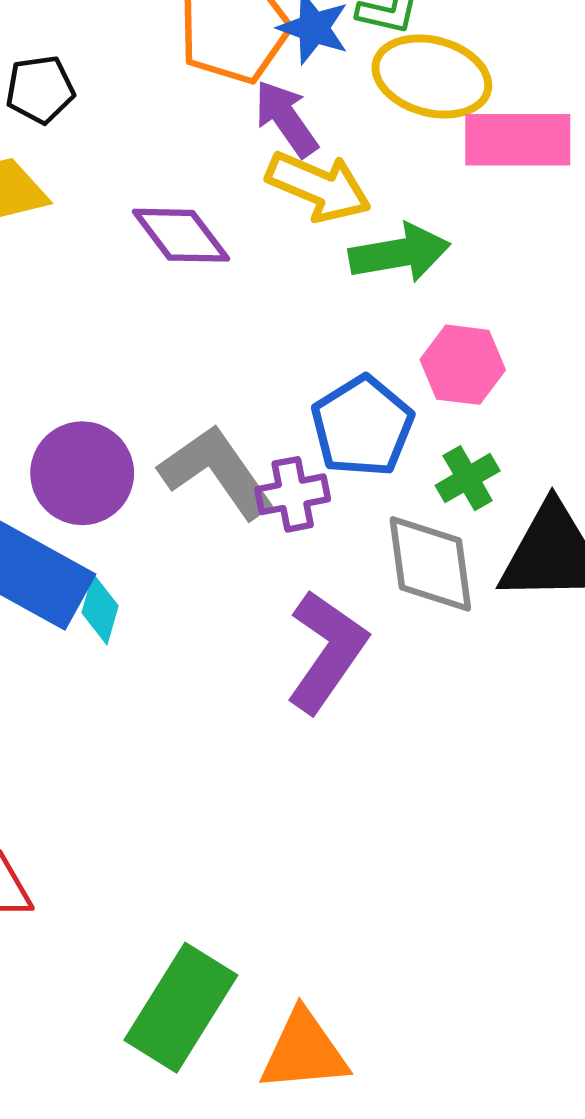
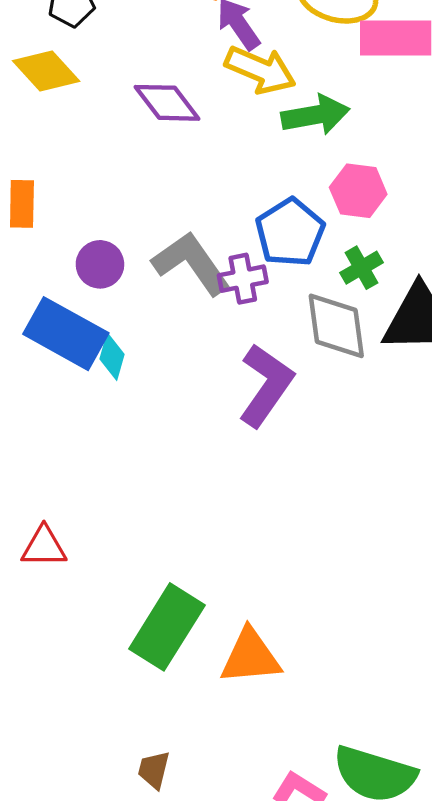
purple circle: (82, 473) -> (100, 264), size x0.7

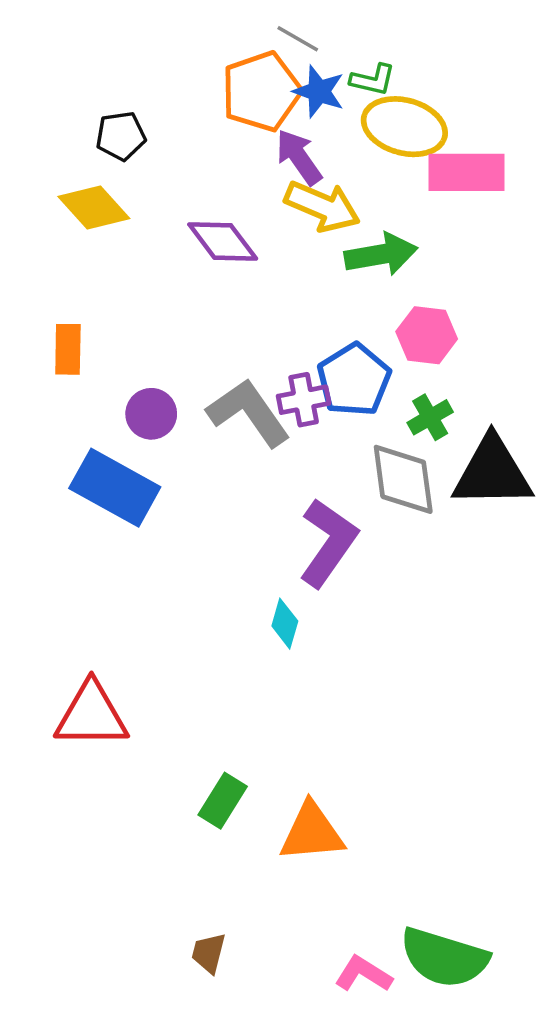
purple cross: (243, 279) -> (304, 400), moved
cyan diamond: (112, 357) -> (285, 624), moved
red triangle: (44, 547) -> (91, 715), size x1.5
green rectangle: (167, 627) -> (223, 801), size x0.6

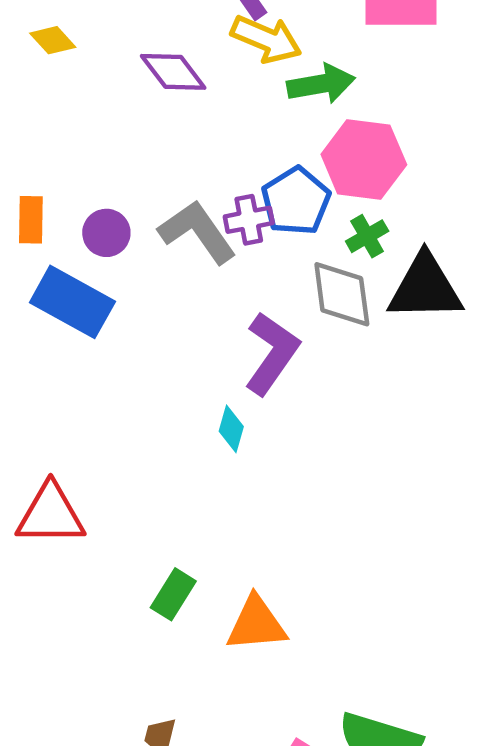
yellow diamond: (94, 207) -> (53, 40), size x0.7
pink hexagon: (427, 335) -> (364, 160), size x1.5
orange rectangle: (68, 349) -> (31, 220), moved

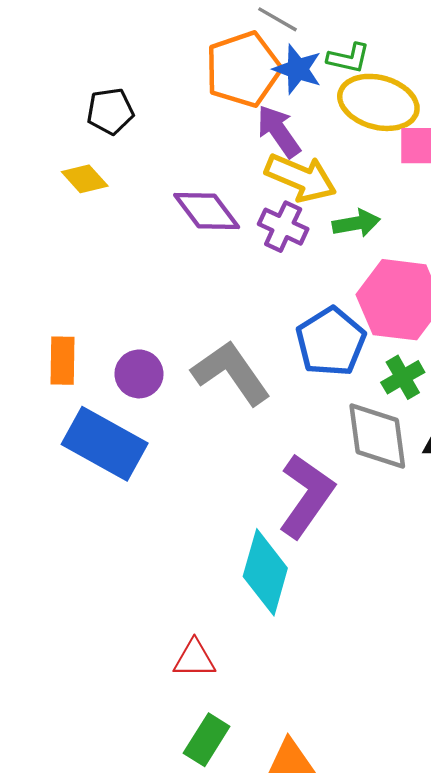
green arrow: (321, 84) -> (356, 223), size x0.7
purple cross: (249, 220) -> (283, 227), moved, turned 36
cyan diamond: (231, 429) -> (265, 572), size x1.8
red triangle: (51, 514) -> (194, 659), moved, size x0.6

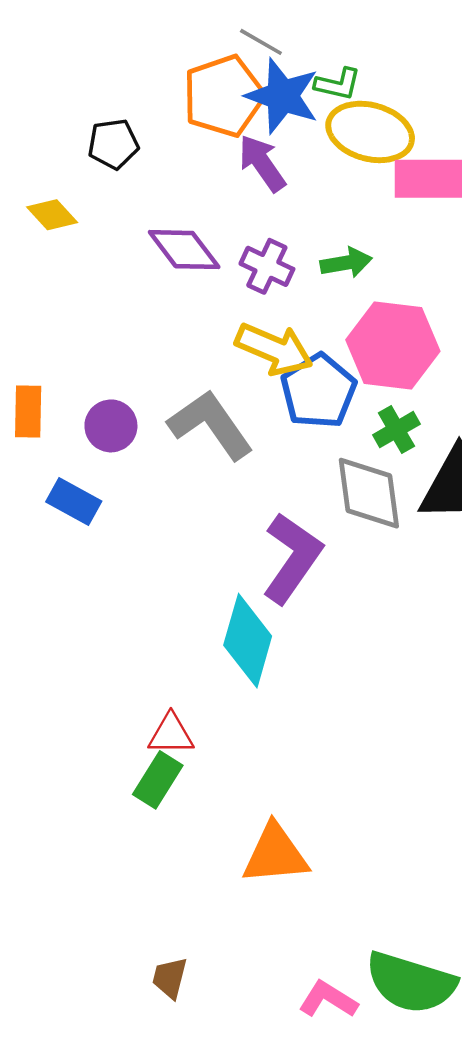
blue star: (297, 69) -> (282, 96), size x1.4
black pentagon: (110, 111) -> (113, 144), moved
yellow arrow: (301, 178) -> (274, 349), moved
blue rectangle: (105, 444) -> (74, 502), size x0.6
green rectangle: (207, 740) -> (158, 780), moved

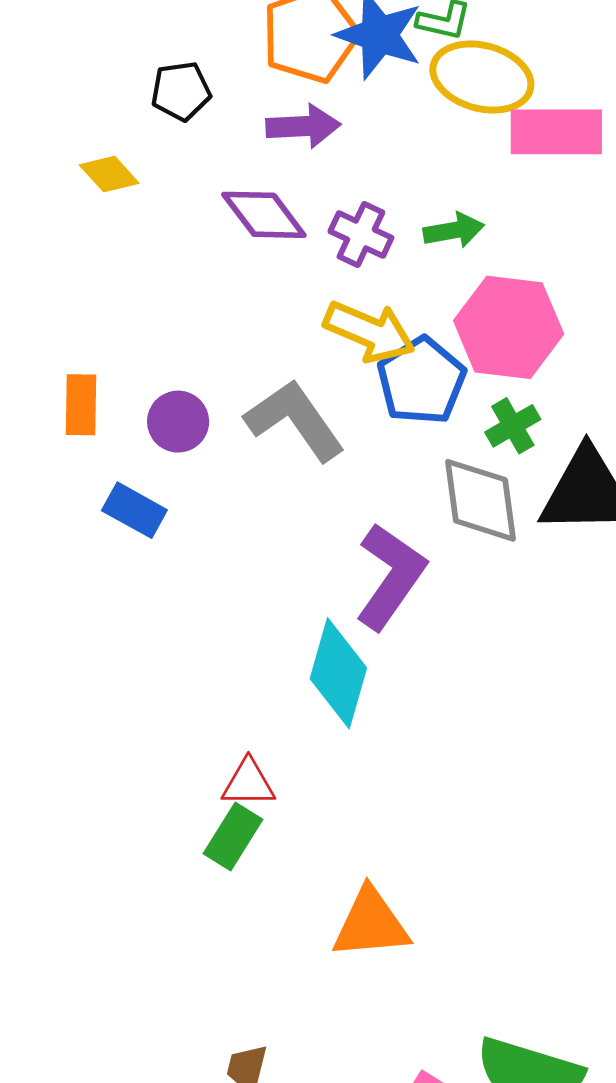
purple arrow: (262, 163) -> (303, 126), moved, turned 122

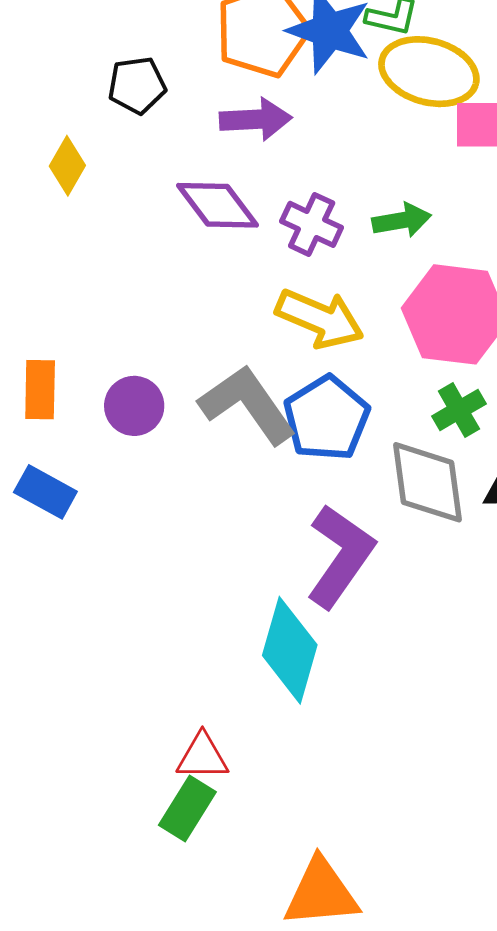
yellow diamond: (109, 174) -> (67, 166), turned 72
blue pentagon: (421, 381) -> (327, 418), moved
blue rectangle: (134, 510) -> (45, 492), moved

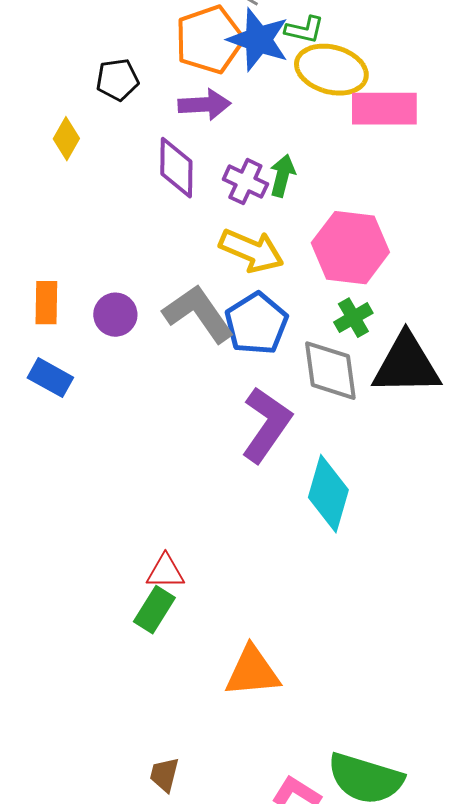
purple diamond: (217, 205) -> (176, 168), turned 38
green arrow: (402, 220) -> (282, 176), moved, turned -66
cyan diamond: (290, 650) -> (328, 494), moved

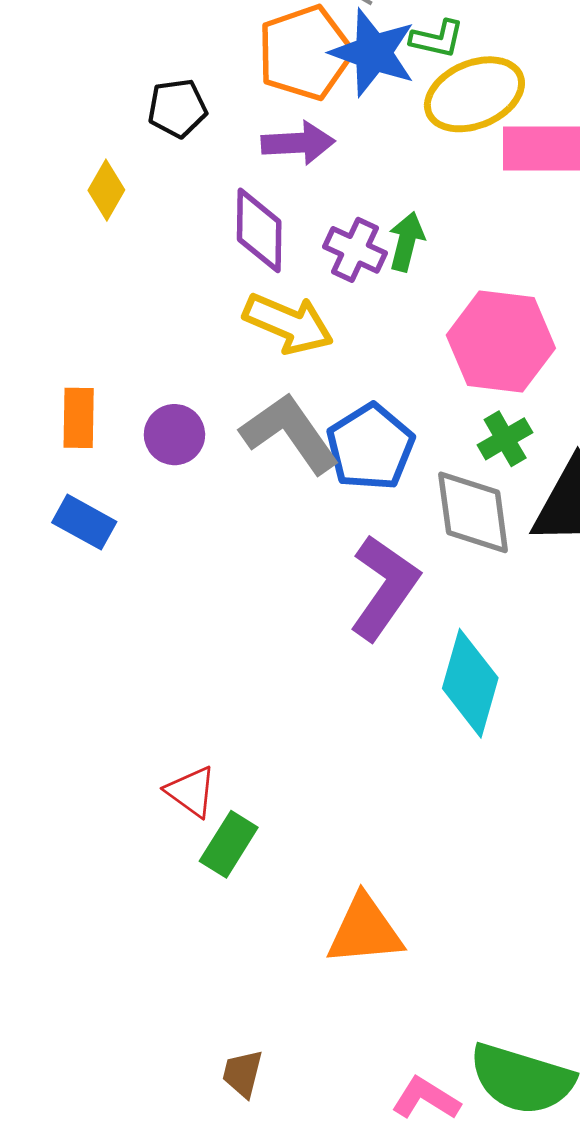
yellow ellipse: (331, 70) -> (474, 94), turned -38
yellow arrow: (251, 251) -> (288, 323), moved
red triangle: (165, 572) -> (191, 792), moved, turned 36

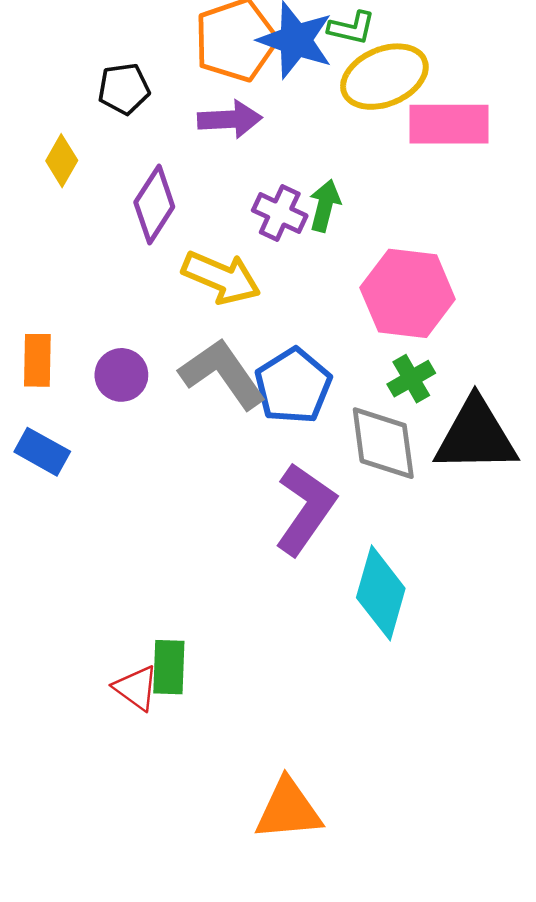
purple diamond: (259, 230) -> (154, 204), moved, turned 32
green rectangle: (229, 844) -> (169, 667), moved, turned -30

